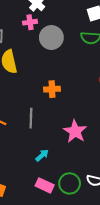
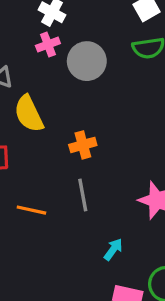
orange cross: (52, 89) -> (83, 145), moved

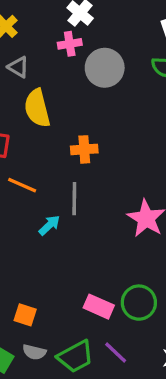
orange line: (31, 210) -> (22, 185), moved
cyan arrow: (113, 249) -> (49, 225), moved

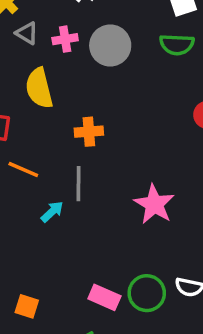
pink cross: (70, 44) -> (65, 39), moved
gray triangle: (18, 67) -> (27, 33), moved

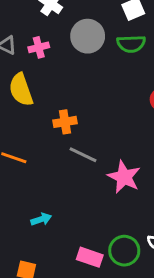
gray circle: (110, 45) -> (88, 36), moved
gray line: (78, 184) -> (83, 155), moved, turned -60
cyan arrow: (52, 212) -> (41, 219), moved, turned 30

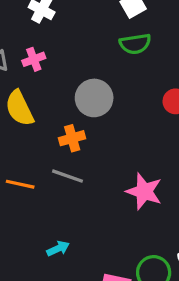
gray circle: (88, 36) -> (94, 98), moved
gray line: (83, 155) -> (68, 176), moved

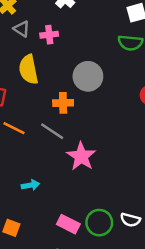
pink star: (144, 191) -> (81, 156), moved

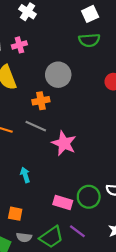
cyan arrow: (30, 185) -> (25, 175), turned -88

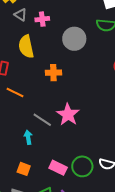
gray circle: (58, 75) -> (74, 39), moved
gray line: (36, 126) -> (42, 120), moved
orange square: (15, 214) -> (24, 169), moved

